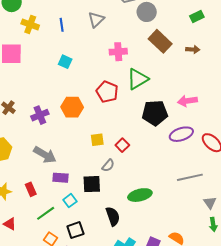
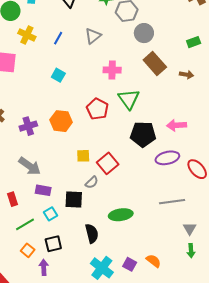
blue line: (62, 25) -> (58, 38), turned 32
green triangle: (138, 79) -> (129, 99), turned -40
red square: (122, 145) -> (108, 163), size x1.5

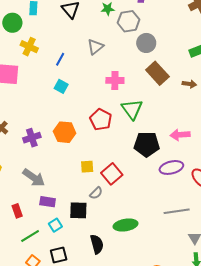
blue line: (58, 38) -> (60, 59), moved

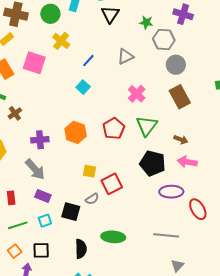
pink cross: (115, 80) -> (137, 94), turned 30
brown arrow: (189, 84) -> (181, 140), moved
purple cross: (32, 138) -> (40, 140), moved

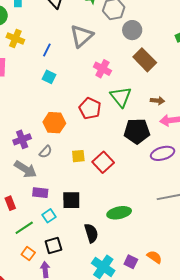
gray triangle: (126, 56) -> (82, 36), size x1.4
gray semicircle: (92, 199) -> (46, 152), moved

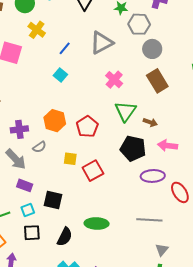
brown arrow: (157, 101) -> (150, 122), moved
red pentagon: (90, 108) -> (87, 127), moved
black semicircle: (91, 233) -> (65, 237), turned 30
black square: (53, 246) -> (32, 233), moved

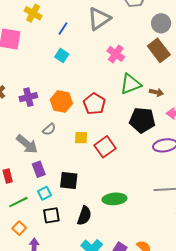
gray circle: (152, 49) -> (161, 23), moved
green triangle: (125, 111) -> (131, 84), turned 40
purple cross: (19, 129) -> (28, 97), moved
purple rectangle: (25, 185) -> (39, 169), turned 56

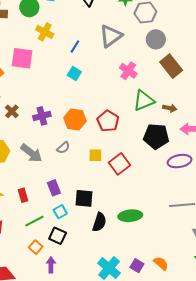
gray circle: (161, 23) -> (156, 39), moved
gray arrow: (27, 144) -> (31, 153), moved
black square: (51, 215) -> (58, 236), moved, turned 36
black semicircle: (84, 216) -> (99, 222), moved

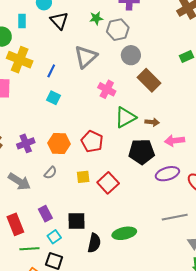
yellow cross: (45, 32) -> (20, 60), size x1.4
red rectangle: (23, 195) -> (15, 224), size x1.5
green line: (34, 221) -> (29, 249), turned 30

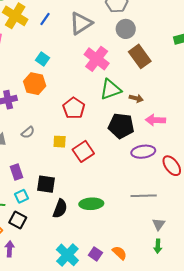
blue line: (51, 71) -> (45, 19), moved
pink cross: (107, 89) -> (97, 59), size x1.4
orange hexagon: (59, 143) -> (35, 84), moved

